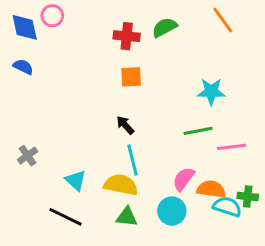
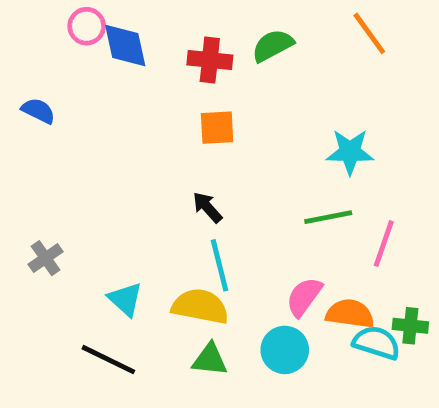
blue diamond: (25, 27) -> (125, 45), moved
pink line: (232, 147) -> (384, 244), turned -64

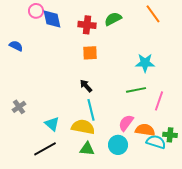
black line: (108, 360) -> (45, 149), turned -55

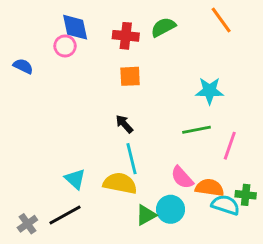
pink circle: (36, 11) -> (65, 46), moved
gray cross: (19, 107) -> (27, 224), moved
pink semicircle: (126, 123) -> (182, 177), turned -78
green triangle: (87, 149) -> (146, 215), moved, turned -35

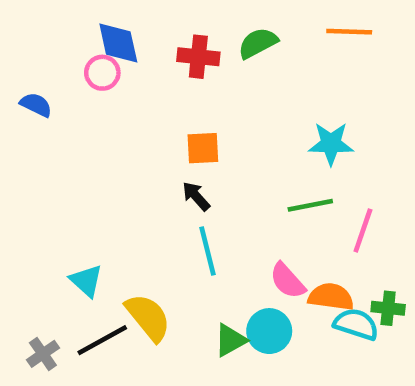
orange line: (221, 20) -> (349, 32), turned -52
orange square: (130, 76) -> (203, 148), moved
cyan triangle: (75, 179) -> (86, 281), moved
yellow semicircle: (120, 183) -> (148, 317), moved, turned 40

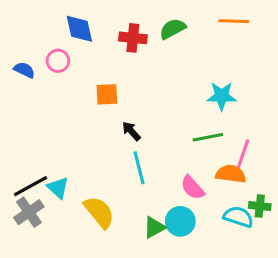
pink circle: (102, 73) -> (58, 61), moved
orange square: (203, 148) -> (107, 94), moved
orange semicircle: (331, 297) -> (231, 174), moved
black line: (102, 340) -> (30, 186), moved
gray cross: (43, 354) -> (29, 212), moved, size x1.4

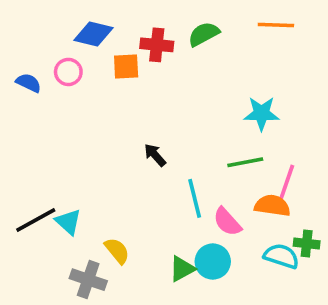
blue diamond: (79, 29) -> (94, 34), turned -64
orange square: (107, 94) -> (126, 67), moved
cyan line: (139, 168) -> (195, 198), moved
gray cross: (29, 212) -> (88, 280), moved, turned -36
yellow semicircle: (99, 212) -> (117, 251), size x0.7

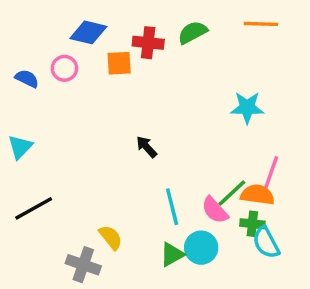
green line: (245, 162) -> (232, 193), moved, turned -32
cyan line: (195, 198) -> (172, 207), moved
cyan triangle: (68, 222) -> (20, 147), moved, turned 32
green cross: (307, 243) -> (252, 224), moved
cyan semicircle: (281, 256) -> (266, 243), turned -136

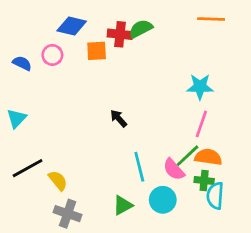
green semicircle: (193, 32) -> (141, 29), moved
pink line: (271, 172) -> (201, 124), moved
yellow semicircle: (111, 237) -> (58, 180), moved
cyan semicircle: (266, 243) -> (215, 196), turned 32
green triangle: (172, 254) -> (123, 205), moved

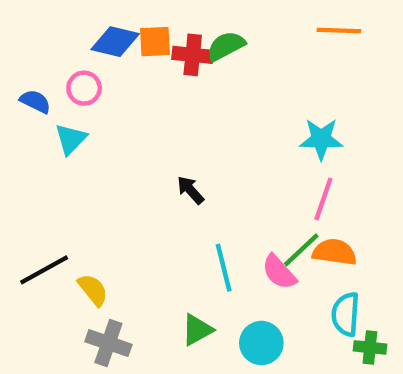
orange square: (97, 51) -> (155, 42), moved
cyan triangle: (17, 118) -> (71, 139), moved
green cross: (204, 180) -> (370, 347), moved
cyan circle: (163, 200) -> (261, 343), moved

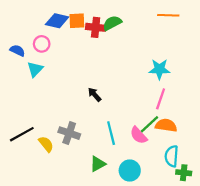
gray cross: (108, 343) -> (69, 133), moved

